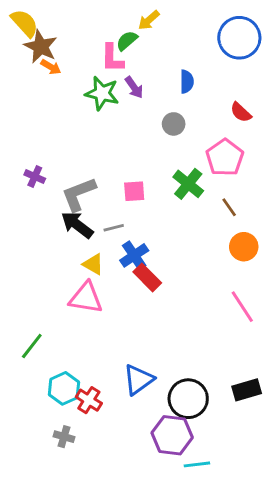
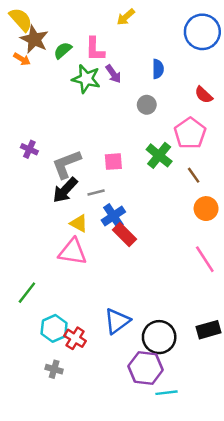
green semicircle: (127, 41) -> (63, 50), moved
orange arrow: (51, 67) -> (22, 59), moved
black arrow: (77, 225) -> (65, 190), turned -84

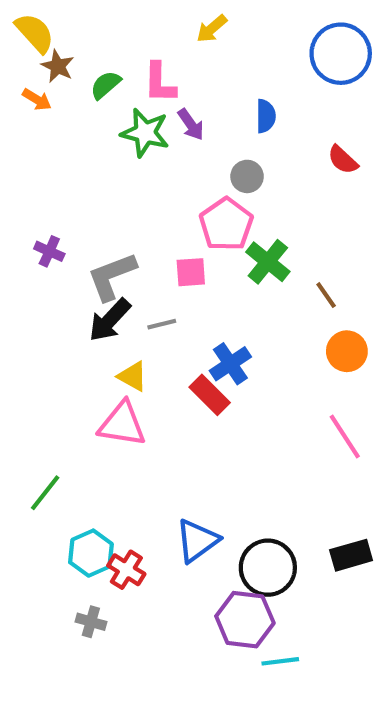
brown star: (34, 39) -> (58, 66), size x0.7
pink pentagon: (190, 133) -> (226, 224), moved
blue cross: (113, 216) -> (230, 364), moved

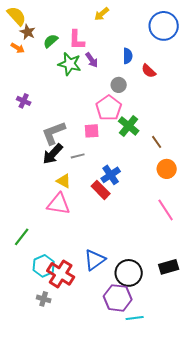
red semicircle: (343, 160) -> (149, 71), moved
purple cross: (49, 251) -> (24, 101), moved
red cross: (126, 570) -> (61, 274), size x1.5

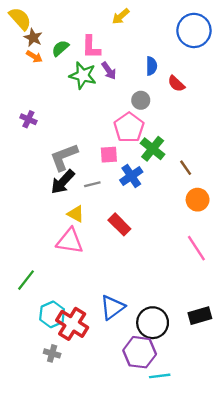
orange arrow: (18, 48) -> (34, 57), moved
blue cross: (111, 175) -> (131, 176), moved

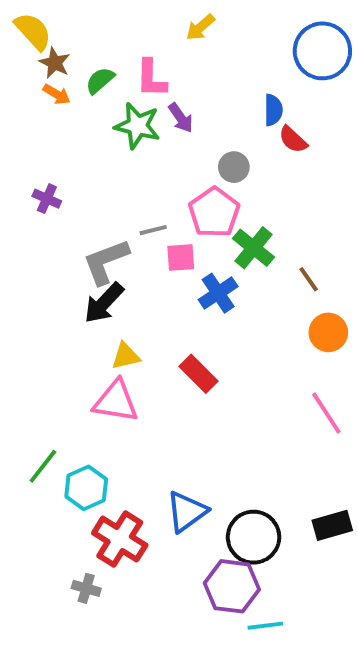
blue semicircle: (151, 66) -> (273, 110), moved
gray line: (92, 184) -> (153, 230), moved
yellow triangle: (76, 214) -> (126, 356), turned -42
cyan hexagon: (52, 314) -> (86, 488), moved

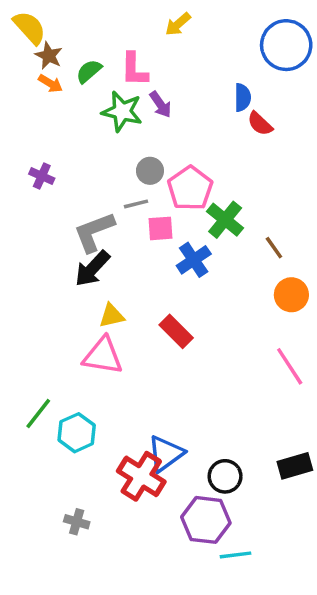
gray circle: (234, 167) -> (150, 171), moved
black circle: (254, 537) -> (225, 476), size x0.7
red cross: (120, 539) -> (141, 476), moved

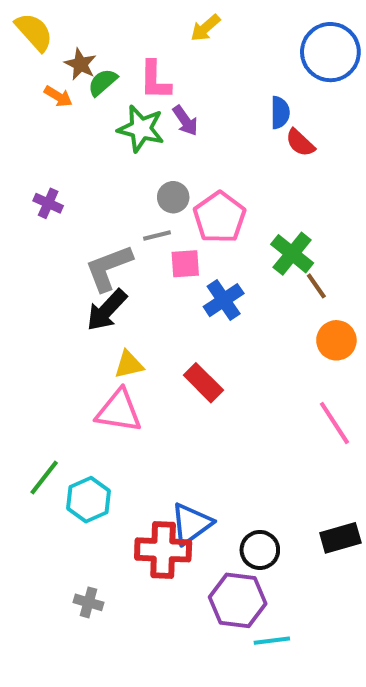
brown star: (49, 56) -> (80, 64), moved
green cross: (225, 220) -> (292, 254), moved
red cross: (141, 476) -> (163, 550), turned -30

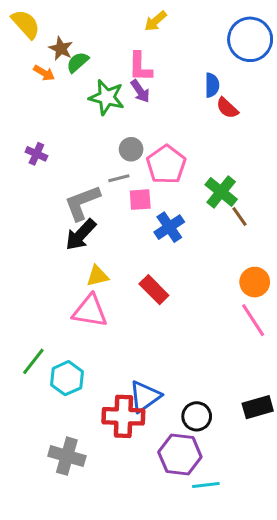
pink L-shape: (155, 80) -> (140, 67), moved
orange circle: (336, 340) -> (255, 282), moved
gray cross: (88, 602) -> (67, 456), size x1.6

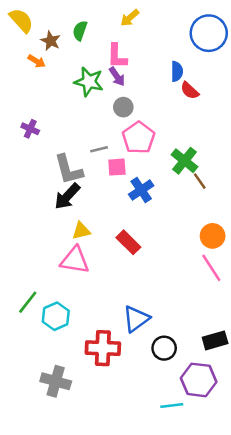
green semicircle: (78, 62) -> (80, 31), moved, turned -30
gray circle: (131, 149) -> (123, 107), moved
gray L-shape: (82, 203) -> (68, 170), turned -84
blue triangle: (145, 396) -> (136, 319), moved
purple hexagon: (180, 454) -> (199, 380), moved

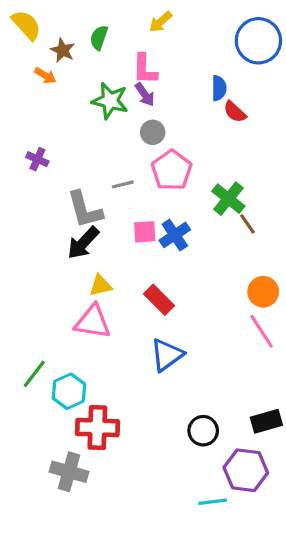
pink square: (117, 167) -> (145, 232), moved
blue triangle: (136, 319) -> (167, 355), moved
red cross: (103, 348) -> (97, 428), moved

